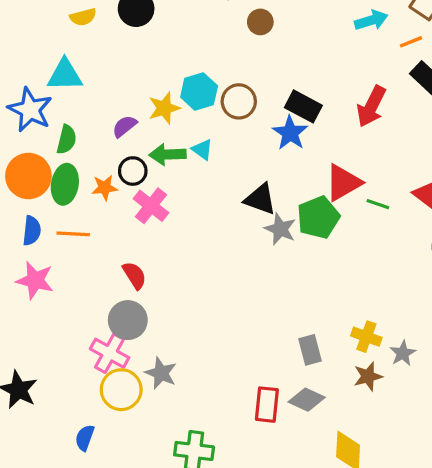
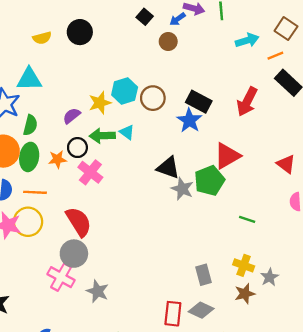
green line: (378, 204) -> (247, 219), moved
red semicircle: (134, 275) -> (79, 222), size x1.5
yellow circle: (121, 390) -> (28, 222), moved

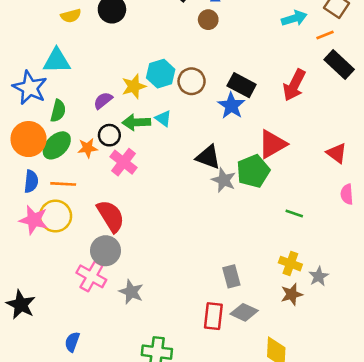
green ellipse: (29, 157) -> (57, 145), turned 36
gray rectangle: (204, 275) -> (231, 276), moved

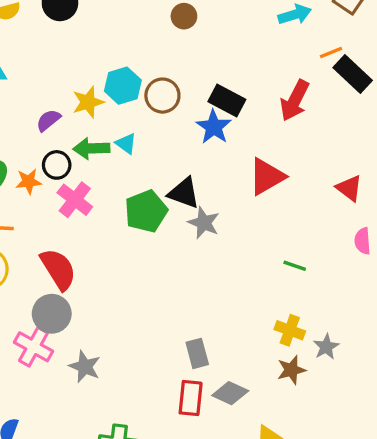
orange line: (325, 35) -> (331, 53), moved
green pentagon: (253, 171) -> (146, 211), moved
gray rectangle: (231, 276) -> (197, 353), moved

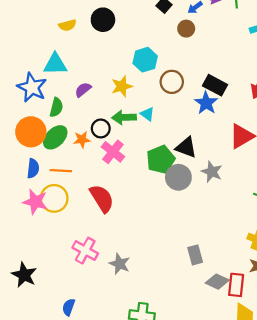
cyan hexagon: (123, 86) -> (145, 60), moved
purple semicircle: (48, 120) -> (83, 90), moved
gray star: (204, 223) -> (212, 172), moved
gray circle: (52, 314) -> (178, 177), moved
red rectangle: (191, 398) -> (236, 285), moved

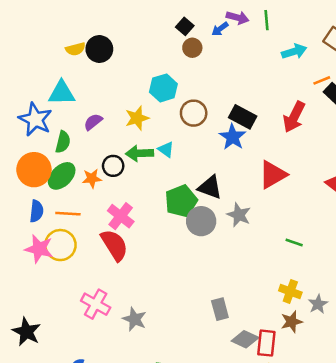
black circle: (103, 20) -> (99, 49), moved
brown circle: (186, 29) -> (192, 48), moved
pink cross: (113, 152) -> (121, 216), moved

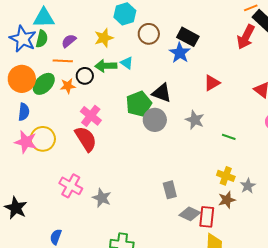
red arrow: (294, 117) -> (246, 37), moved
green semicircle: (63, 142) -> (42, 39), moved
red triangle: (273, 175) -> (212, 83), size x0.7
orange line: (68, 214) -> (63, 61), moved
gray star: (239, 215) -> (195, 120), moved

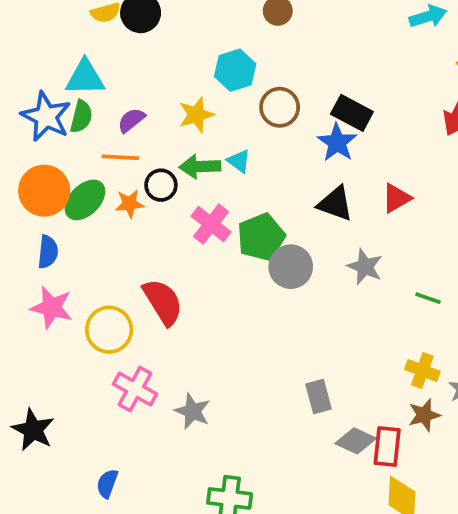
black triangle: (162, 93) -> (335, 204), moved
pink cross: (91, 116) -> (211, 224), moved
yellow circle: (43, 139) -> (109, 330), moved

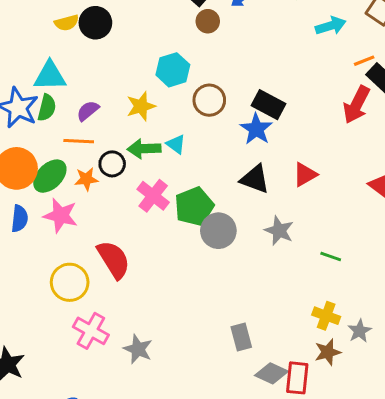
pink star: (52, 307) -> (61, 215), moved

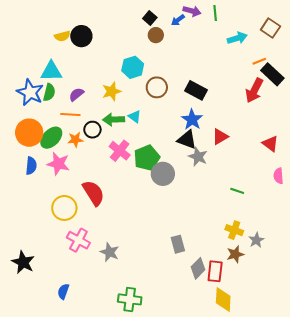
blue star: (256, 129) -> (192, 120), moved
gray star: (279, 231) -> (198, 157), moved
gray diamond: (272, 373) -> (198, 268), turned -70

